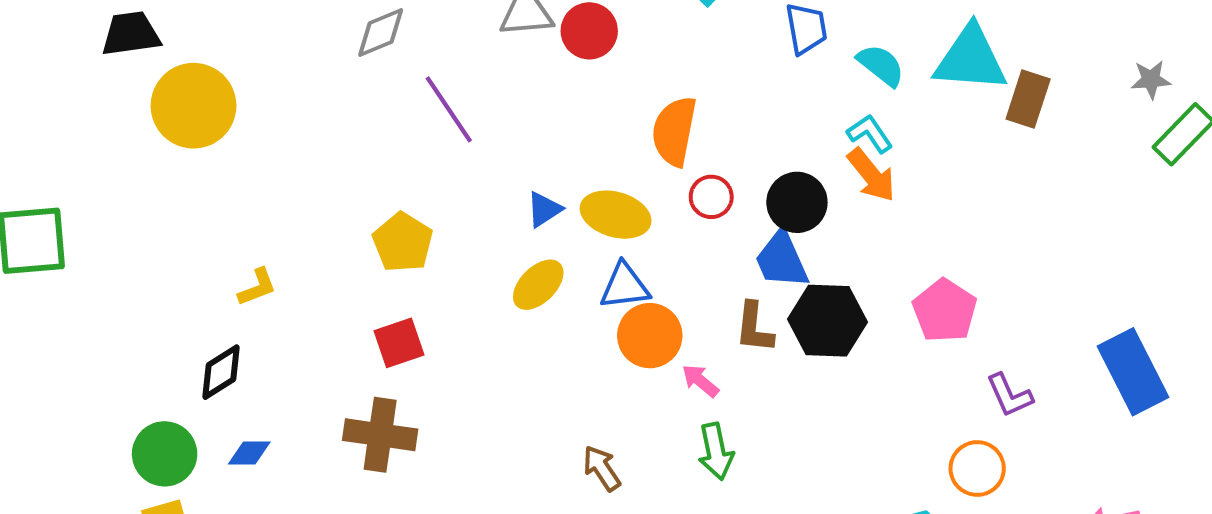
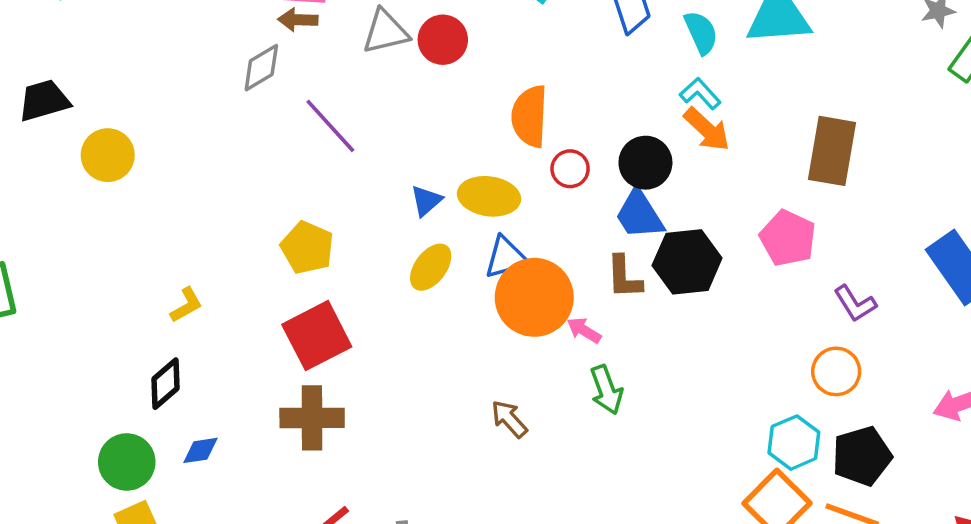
cyan semicircle: (881, 65) -> (701, 33), turned 36
brown rectangle: (1028, 99) -> (832, 151), moved, size x1.4
yellow circle: (194, 106) -> (108, 155), size x0.7
orange circle: (650, 336) -> (534, 297), size x1.4
red square: (399, 343) -> (317, 336), size x1.5

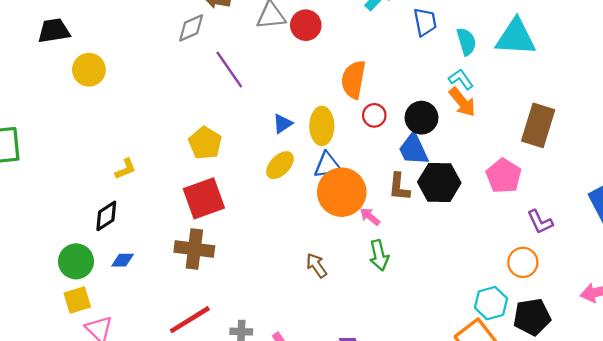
yellow ellipse: (489, 196) -> (322, 126), turned 75

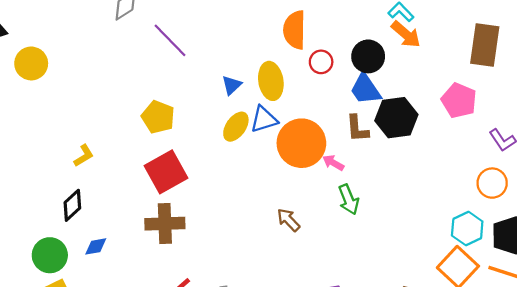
blue triangle: (327, 165) -> (264, 119), moved

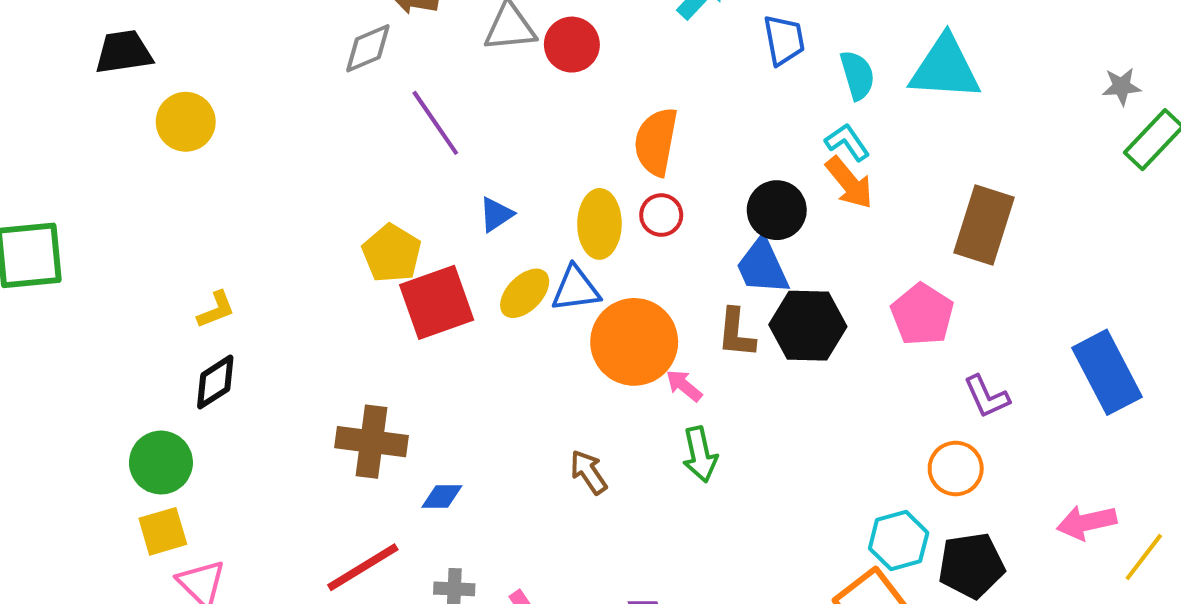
red circle: (321, 62) -> (661, 215), moved
blue triangle: (232, 85) -> (496, 215), moved
yellow L-shape: (84, 156) -> (216, 310), moved
red square: (166, 172) -> (437, 302), moved
blue diamond: (96, 246) -> (442, 496), moved

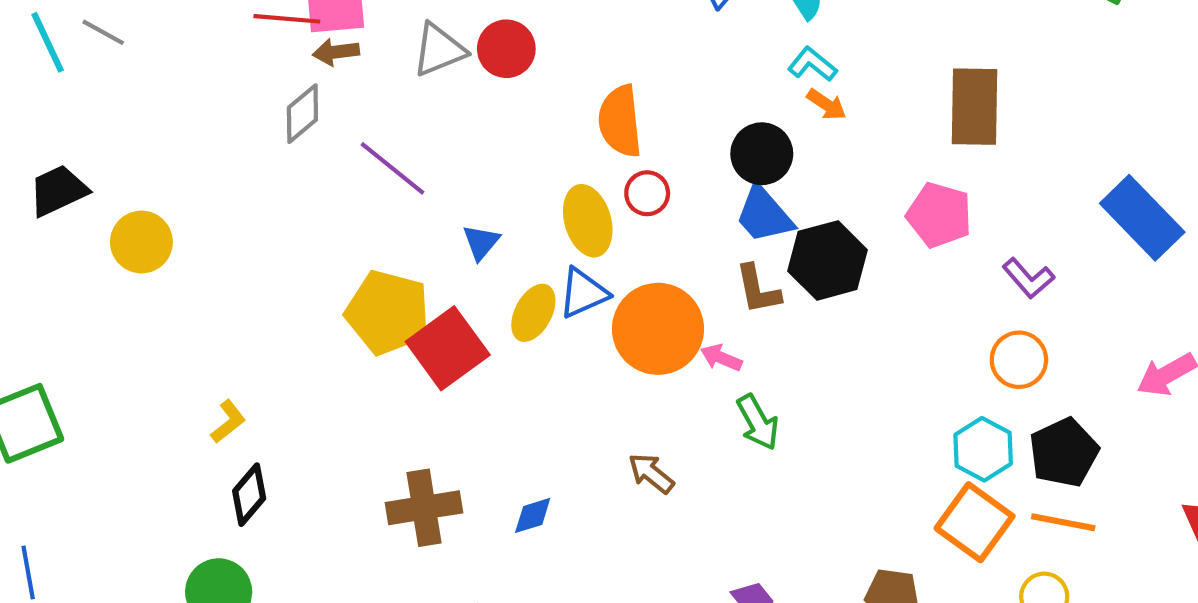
orange arrow: (849, 183) -> (826, 104), size x0.7
yellow pentagon: (392, 253) -> (388, 312), size x1.4
blue diamond: (442, 496) -> (533, 515), moved

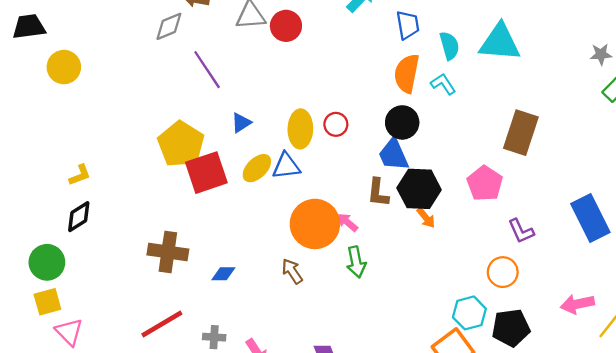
orange arrow: (826, 104) -> (426, 218), moved
orange semicircle: (620, 121) -> (407, 73), moved
orange circle: (658, 329) -> (315, 224), moved

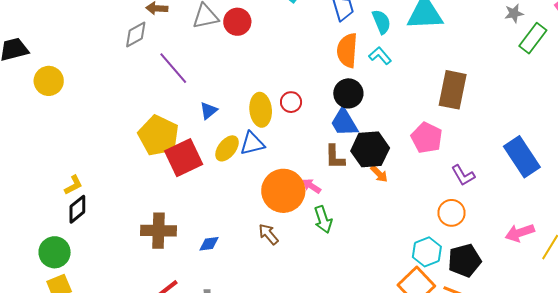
yellow L-shape: (80, 175) -> (73, 185), moved

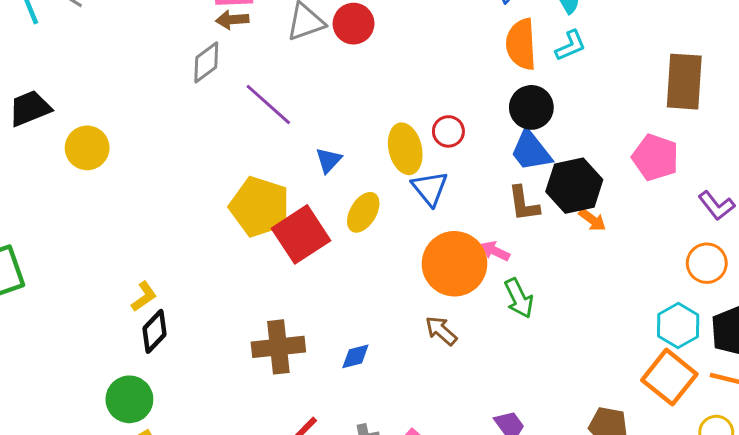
cyan L-shape: (380, 56) -> (571, 46), turned 115
blue triangle: (252, 143) -> (430, 188), moved, turned -48

